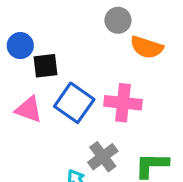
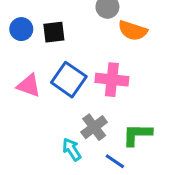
black square: (46, 66) -> (54, 32), moved

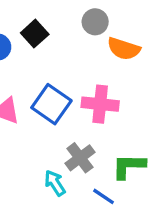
black square: (54, 32) -> (35, 34), moved, turned -35

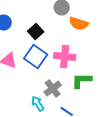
black square: (35, 34) -> (36, 31), moved
green L-shape: (129, 166) -> (82, 80), moved

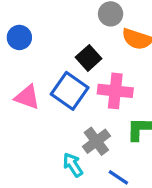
black square: (36, 31) -> (89, 58), moved

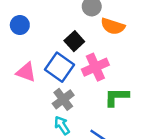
pink cross: (115, 91) -> (95, 67), turned -30
gray cross: (96, 141) -> (63, 99), moved

